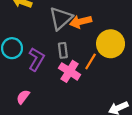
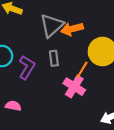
pink cross: (70, 71) -> (74, 87), moved
pink semicircle: (23, 97) -> (13, 106), turned 64

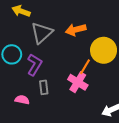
gray triangle: (52, 26) -> (42, 33), moved
gray rectangle: (54, 58) -> (44, 87), moved

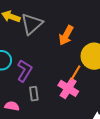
orange arrow: (76, 30) -> (66, 35), turned -48
gray triangle: (42, 33) -> (32, 24), moved

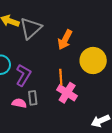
orange line: (75, 73) -> (61, 77), moved, turned -35
pink semicircle: (12, 106) -> (19, 103), moved

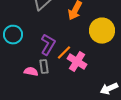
purple L-shape: (23, 75) -> (48, 45), moved
orange line: (61, 77) -> (64, 53), moved, turned 49

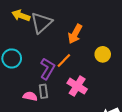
yellow circle: (102, 31) -> (103, 54), size x0.6
orange line: (64, 53) -> (64, 60), moved

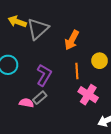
orange line: (64, 60) -> (77, 71), moved, turned -49
pink cross: (77, 86) -> (88, 95), moved
gray rectangle: (43, 91) -> (40, 98), turned 56

